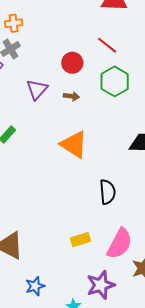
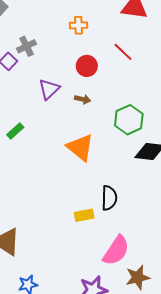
orange cross: (14, 23) -> (78, 25), moved
green hexagon: (115, 81) -> (129, 120), moved
yellow rectangle: (80, 240) -> (84, 215), moved

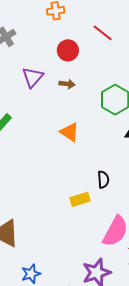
orange triangle: (80, 147) -> (70, 132), size x0.7
black semicircle: (109, 198) -> (103, 179), size x0.7

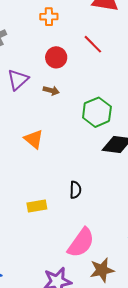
orange triangle: (70, 132) -> (34, 139), moved
yellow rectangle: (80, 199) -> (37, 206), moved

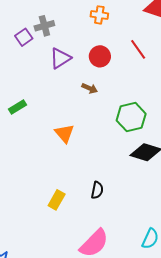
purple triangle: (18, 80) -> (60, 58), moved
yellow rectangle: (37, 206) -> (57, 200), turned -60

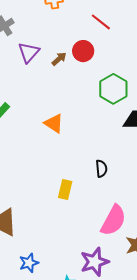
red circle: (100, 56) -> (83, 51), moved
brown arrow: (90, 88) -> (59, 59), moved, turned -49

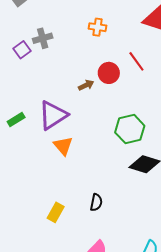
red circle: (83, 51) -> (109, 73), moved
purple triangle: (29, 52) -> (53, 115), moved, size x1.4

